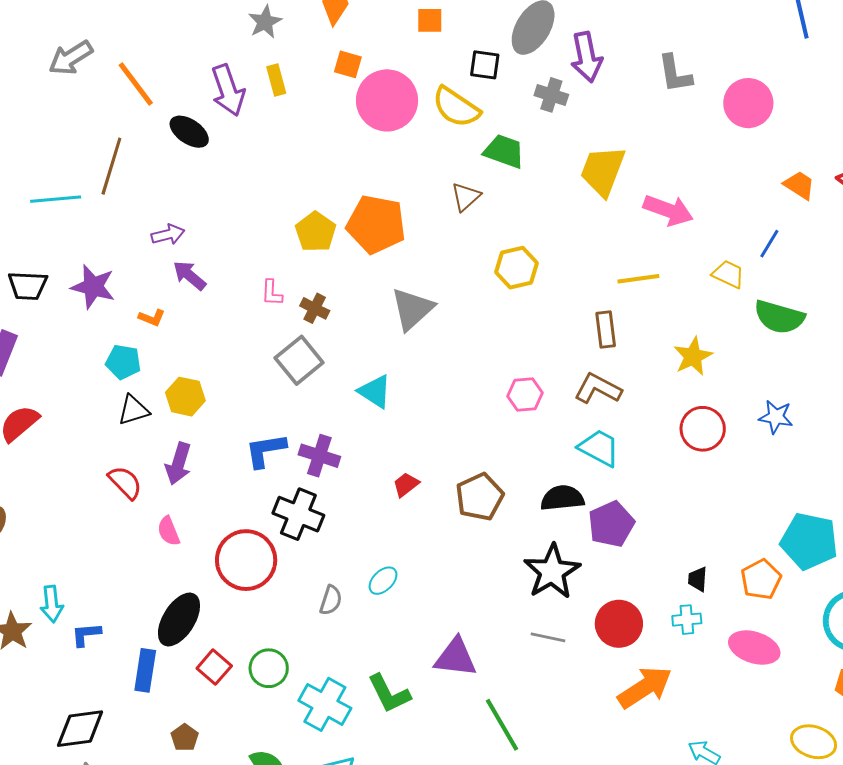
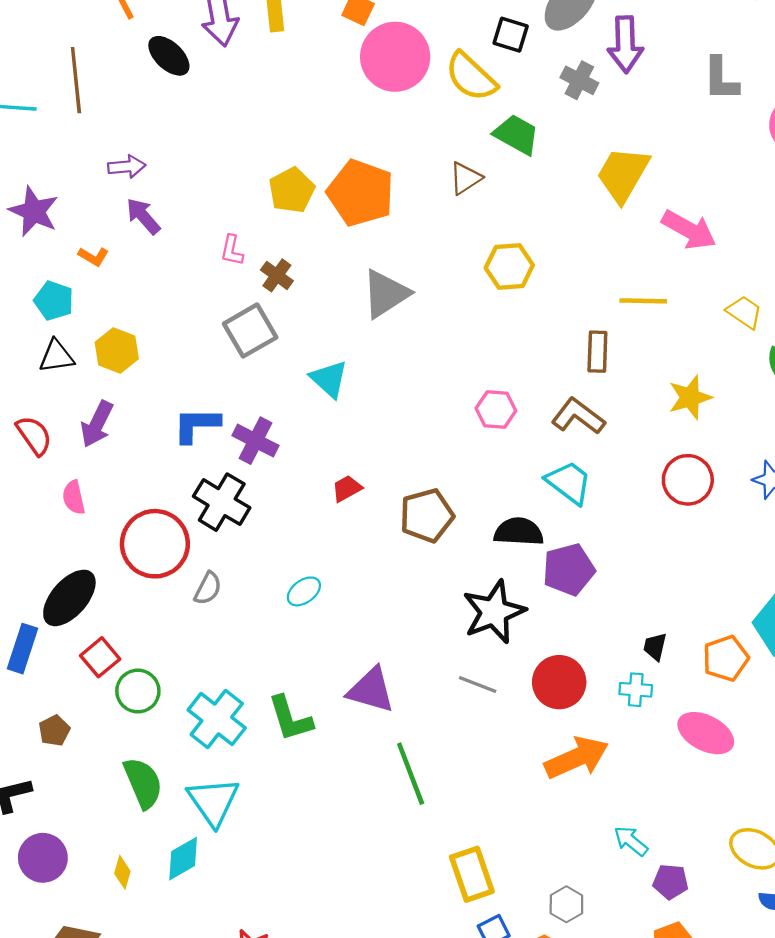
brown line: (111, 166) -> (76, 80), turned -32
gray semicircle: (331, 600) -> (208, 588), moved
green circle: (269, 668) -> (138, 691), moved

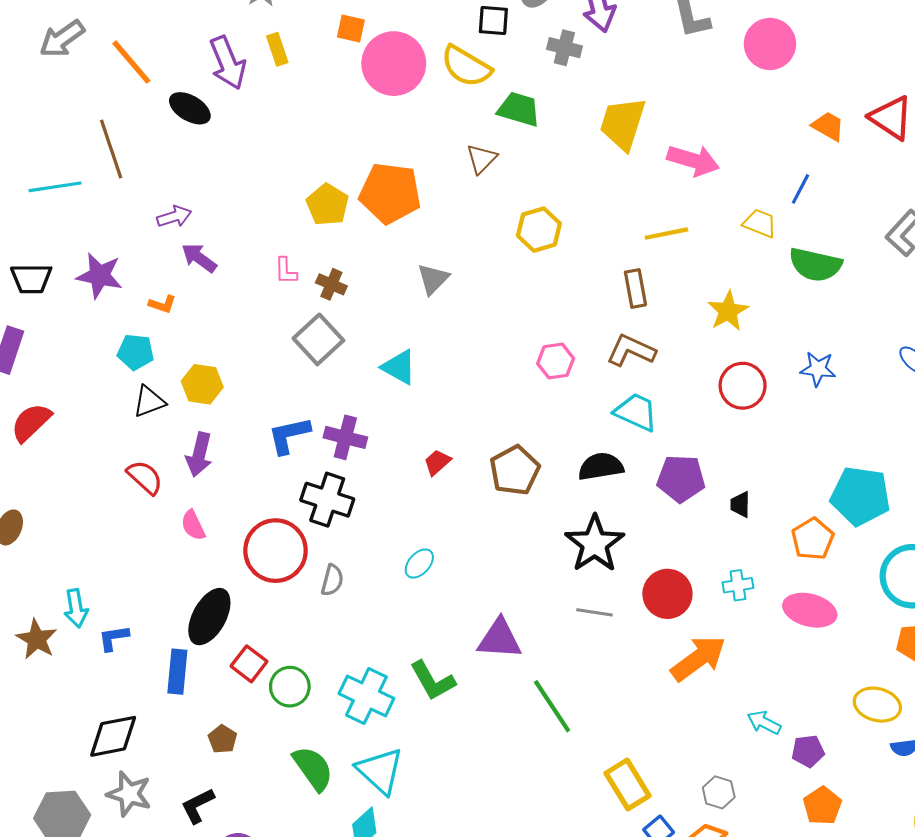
gray triangle: (386, 294) -> (433, 279), size x0.7
purple pentagon: (569, 570) -> (681, 478), moved, turned 30
black trapezoid: (655, 647) -> (740, 504), moved

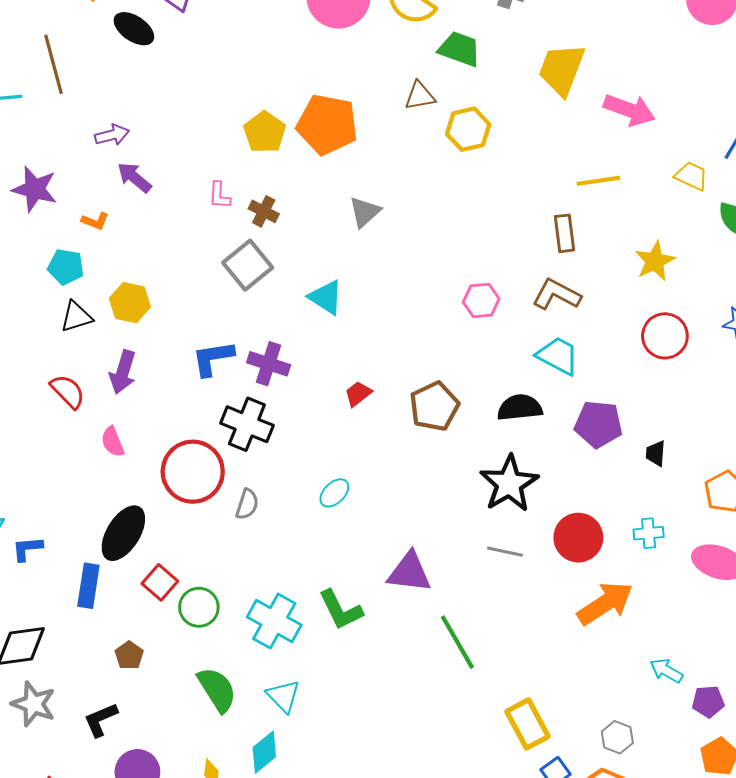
brown triangle: (482, 159) -> (420, 96), turned 32
yellow hexagon: (539, 230) -> (468, 129), moved
cyan triangle: (380, 771) -> (283, 696), size x0.7

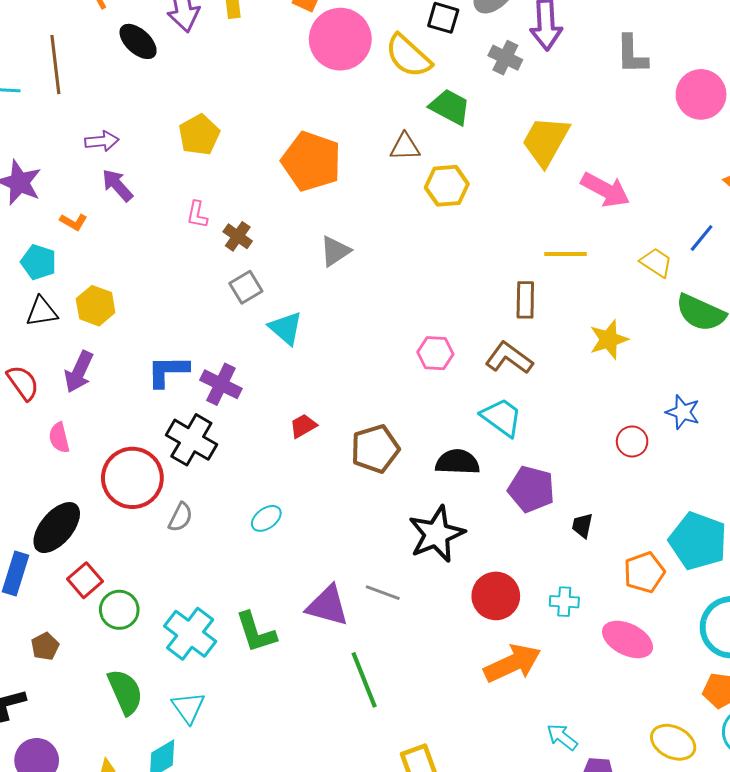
yellow pentagon: (265, 132) -> (199, 135), moved
gray square: (248, 265) -> (246, 287), moved, size x0.7
red circle: (665, 336) -> (632, 442), moved, size x0.7
gray line: (505, 552) -> (383, 593), moved

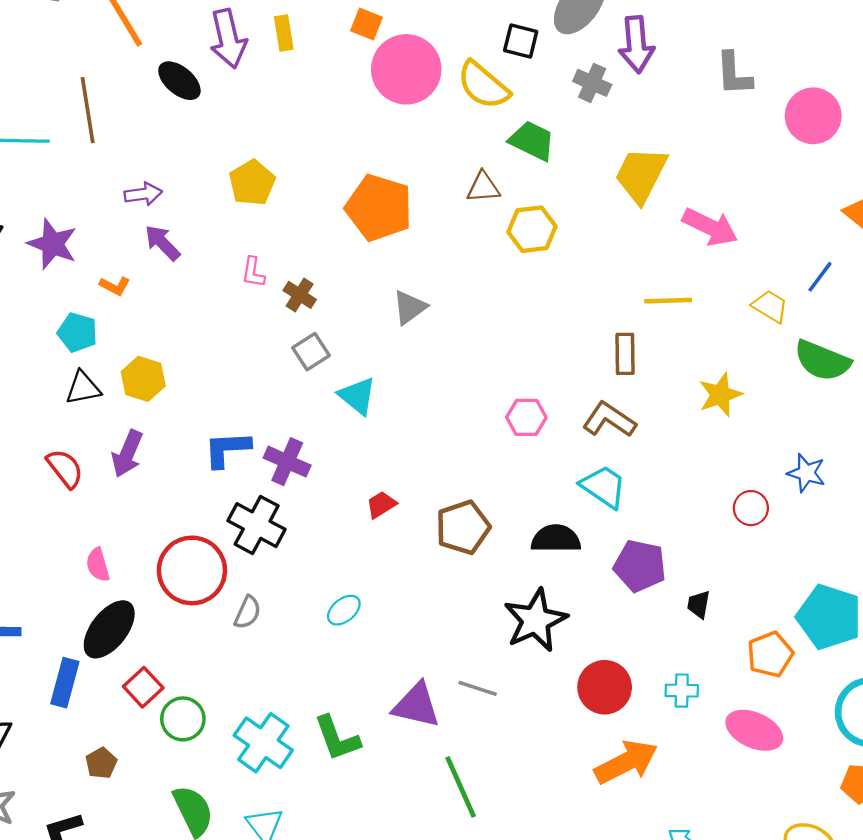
pink semicircle: (59, 438) -> (98, 565), moved

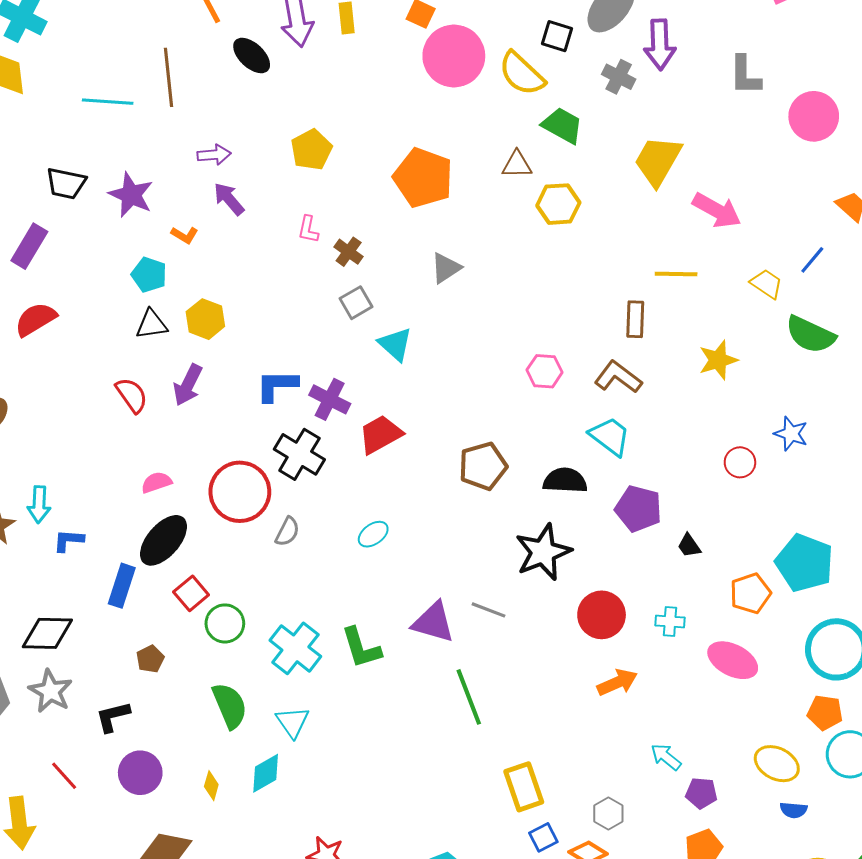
red trapezoid: (381, 505) -> (380, 434), moved, size x1.6
pink semicircle: (98, 565) -> (156, 482), turned 84
black trapezoid: (699, 604) -> (689, 546), turned -48
orange arrow: (626, 762) -> (617, 682), size x0.7

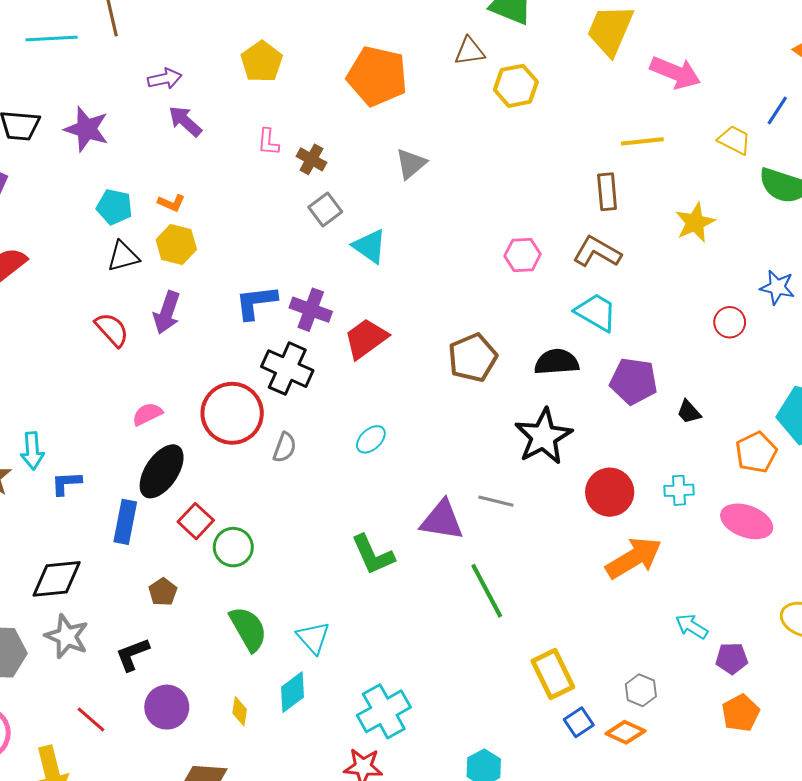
orange L-shape: (185, 235) -> (171, 203), moved
cyan cross: (295, 648) -> (384, 711), moved, turned 30
orange arrow: (617, 682) -> (634, 558), size x1.4

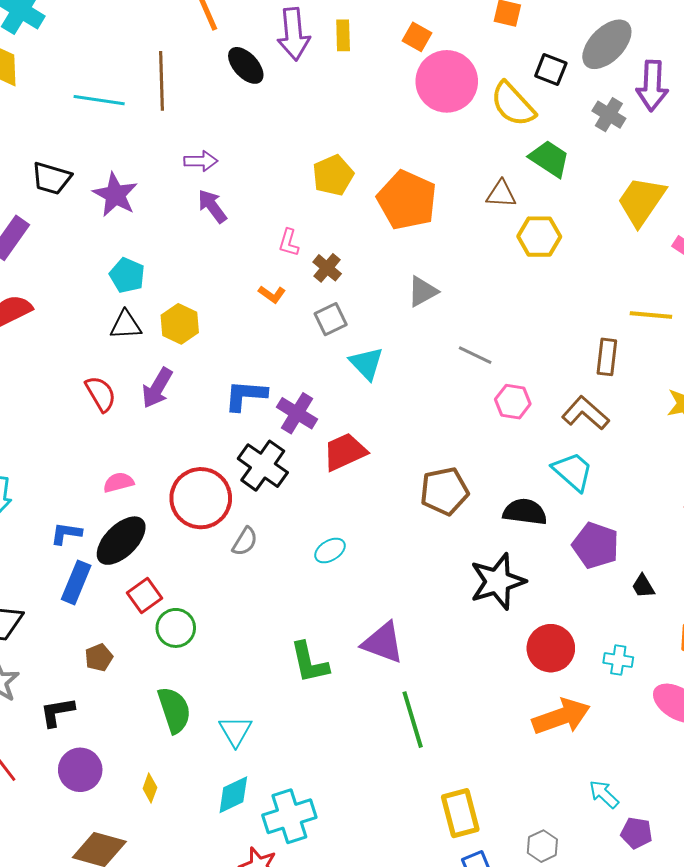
yellow pentagon: (262, 62) -> (333, 175), moved
orange L-shape: (171, 203) -> (272, 294), moved
blue L-shape: (66, 483) -> (66, 533), moved
gray line: (496, 501) -> (475, 355), moved
cyan diamond: (293, 692) -> (233, 795), moved

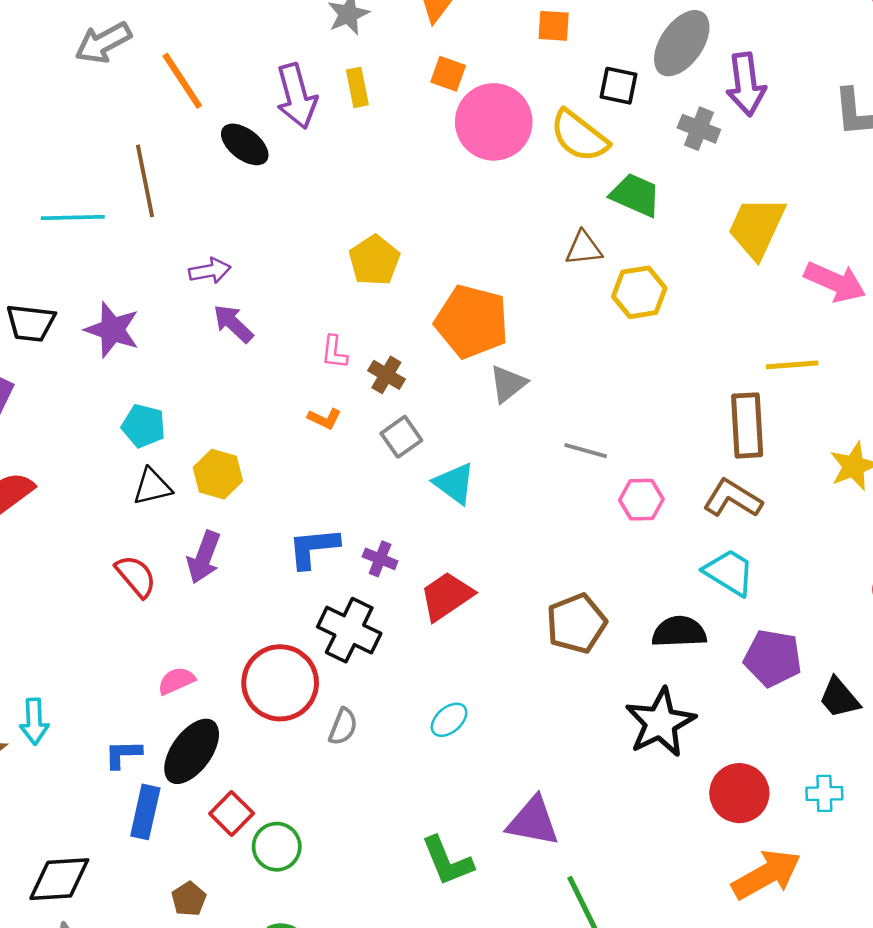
orange pentagon: (407, 200) -> (472, 322), moved
brown rectangle: (607, 357) -> (747, 425), size x1.4
purple cross: (297, 413) -> (380, 559), size x0.7
black trapezoid: (643, 586) -> (839, 698), size x1.4

